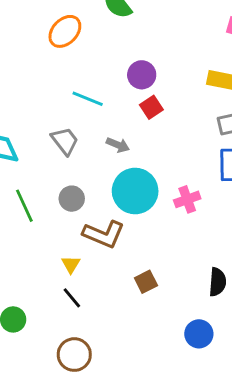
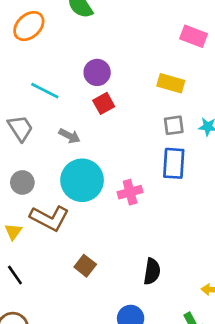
yellow triangle: (71, 264) -> (13, 232), moved
brown square: (146, 282) -> (85, 266), turned -30

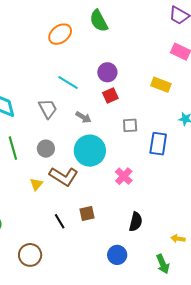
gray square: (174, 125) -> (130, 125), moved
pink cross: (130, 192) -> (124, 176), moved, turned -36
brown square: (85, 266) -> (87, 213), turned 35
black line: (15, 275) -> (60, 221), moved

